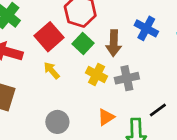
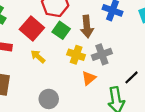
orange triangle: (106, 117) -> (89, 78), moved

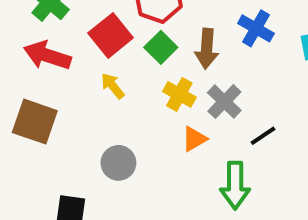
gray cross: (102, 54) -> (224, 102), turned -36
black line: (131, 77) -> (263, 136), moved

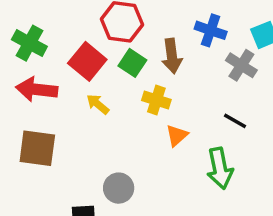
gray cross: (224, 102) -> (241, 65), moved
black line: (263, 136) -> (235, 121), turned 75
gray circle: (118, 163) -> (119, 188), moved

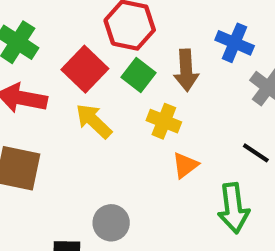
yellow arrow: (98, 104) -> (94, 121), size x1.4

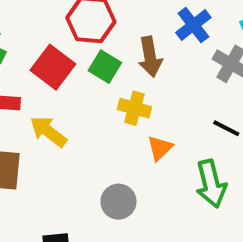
blue cross: (235, 43) -> (193, 25), turned 36
yellow arrow: (94, 121) -> (48, 132), moved
gray circle: (111, 223) -> (118, 202), moved

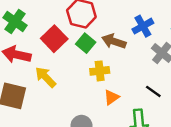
brown arrow: (150, 57) -> (114, 41), turned 110
yellow cross: (134, 108) -> (100, 71), turned -30

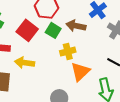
yellow arrow: (46, 77) -> (24, 63), turned -30
orange triangle: (111, 97) -> (80, 72), size x1.5

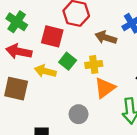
red square: (27, 30) -> (52, 36), turned -30
green square: (53, 30) -> (68, 61), moved

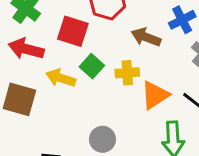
orange triangle: (105, 88) -> (155, 95), moved

